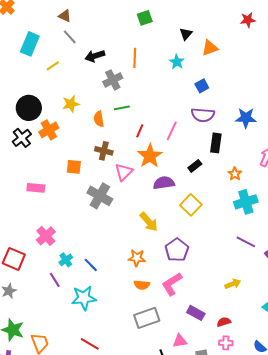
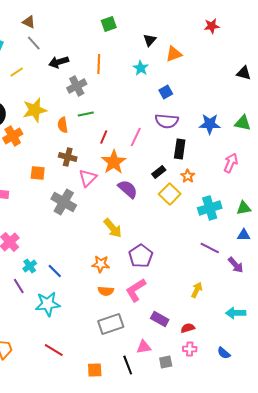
yellow star: (71, 104) -> (35, 110), size x1.4
orange star: (235, 174) -> (188, 176), moved
purple semicircle: (164, 183) -> (128, 189), turned 50
yellow square: (191, 205) -> (170, 194), moved
yellow arrow: (233, 284) -> (197, 290), turned -42

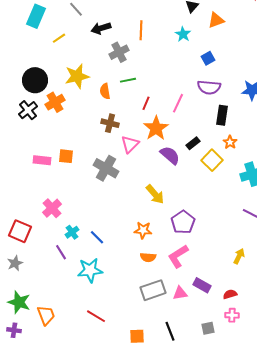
black rectangle: (159, 172) -> (193, 143), moved
orange square: (38, 173) -> (66, 156), moved
pink triangle: (144, 347) -> (180, 293), moved

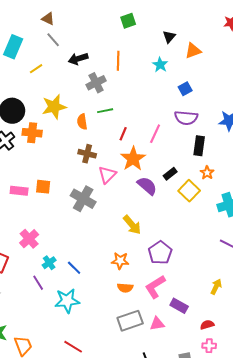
orange cross: (55, 102) -> (32, 133), turned 36
purple rectangle: (202, 285) -> (179, 306), moved

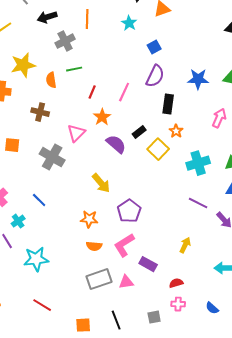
purple semicircle: (186, 118) -> (155, 76), turned -70
brown cross: (87, 154) -> (40, 112), moved
orange star: (133, 159) -> (102, 117), size x0.7
blue line: (74, 268) -> (39, 200), moved

